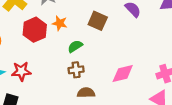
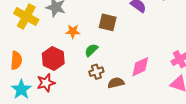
red hexagon: (35, 30) -> (53, 59), moved
brown semicircle: (86, 93) -> (116, 83), moved

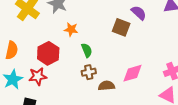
brown square: (108, 22) -> (121, 27), moved
green semicircle: (91, 50) -> (87, 50), turned 104

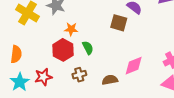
red hexagon: (48, 53) -> (63, 50), moved
brown cross: (89, 72) -> (79, 75), moved

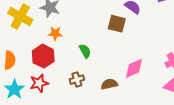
orange star: (71, 29) -> (55, 33), moved
red hexagon: (63, 50) -> (43, 56), moved

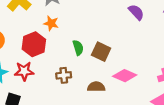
brown square: (117, 24) -> (101, 52), moved
pink diamond: (134, 68) -> (125, 76), turned 35

